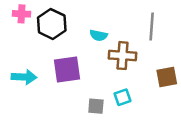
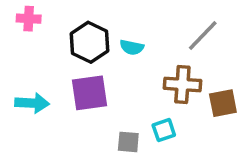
black hexagon: (52, 24) -> (89, 42), moved
gray line: (152, 26) -> (203, 35), turned 40
brown cross: (123, 56) -> (182, 84), moved

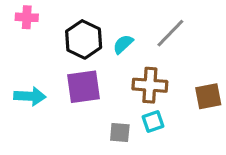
gray line: (203, 35) -> (170, 33), moved
cyan semicircle: (132, 47) -> (123, 44), turned 125
brown cross: (182, 84) -> (150, 85), moved

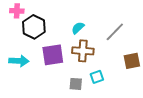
gray line: (170, 33) -> (115, 32), moved
black hexagon: (84, 39) -> (34, 27), moved
brown cross: (150, 85) -> (83, 51), moved

